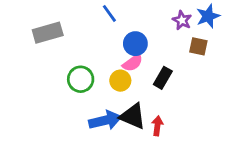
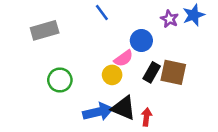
blue circle: (135, 44) -> (141, 41), moved
brown square: (198, 46) -> (173, 72), moved, size x1.5
green circle: (81, 79) -> (60, 80), moved

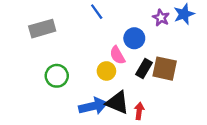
pink semicircle: (124, 58) -> (117, 55), turned 96

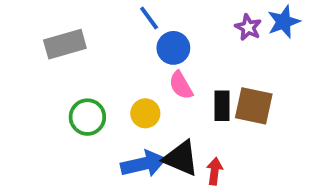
blue circle: (134, 38) -> (173, 48), moved
black rectangle: (144, 69) -> (222, 106), turned -30
yellow circle: (106, 71) -> (145, 113), moved

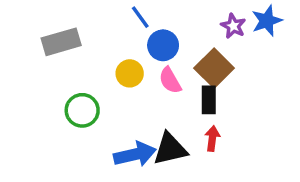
brown square: (254, 106) -> (214, 68), moved, turned 33
yellow circle: (145, 113) -> (130, 73), moved
black triangle: (181, 158) -> (170, 149), turned -36
red arrow: (214, 171) -> (212, 138), moved

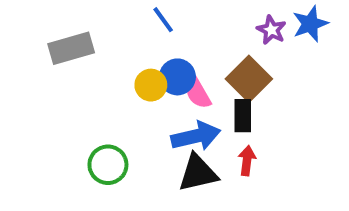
blue circle: (163, 45) -> (177, 77), moved
green circle: (82, 110) -> (108, 165), moved
blue arrow: (135, 154) -> (196, 136), moved

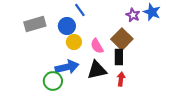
blue star: (310, 24) -> (152, 12), turned -30
blue circle: (177, 77) -> (67, 26), moved
blue arrow: (196, 136) -> (67, 67), moved
black triangle: (198, 173) -> (97, 70), moved

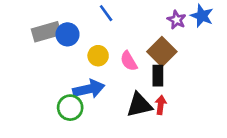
blue circle: (67, 26) -> (67, 34), moved
black triangle: (97, 70) -> (139, 105), moved

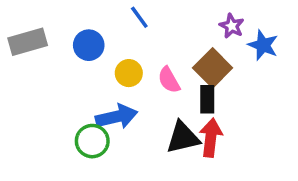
blue star: (202, 16) -> (263, 45), moved
gray rectangle: (46, 32) -> (28, 42), moved
red arrow: (161, 105) -> (211, 138), size x1.5

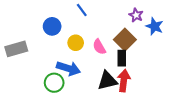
gray rectangle: (28, 42) -> (16, 49), moved
blue arrow: (117, 117) -> (68, 68), turned 30

